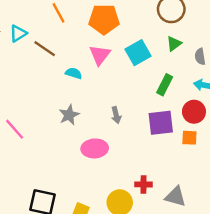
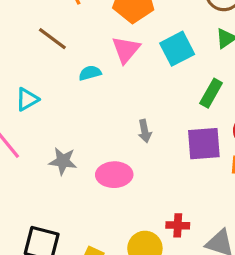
cyan triangle: (18, 33) -> (27, 99), moved
cyan semicircle: (74, 73) -> (90, 73), turned -35
gray star: (69, 115) -> (63, 161), moved, turned 30

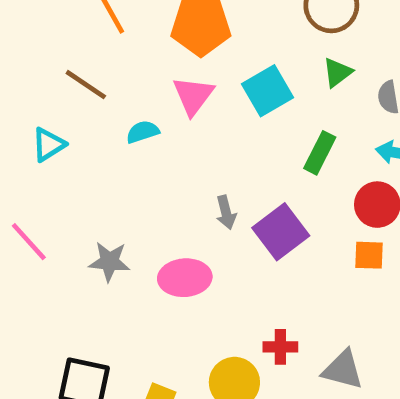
cyan triangle: (27, 99) -> (48, 145), moved
purple square: (204, 144) -> (281, 232), moved, turned -30

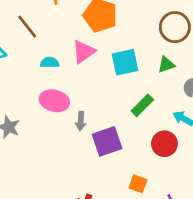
orange square: (369, 255) -> (138, 184), moved
pink ellipse: (185, 278) -> (54, 101), moved

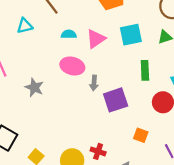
pink triangle: (84, 52) -> (96, 39), moved
green rectangle: (142, 105) -> (145, 70), turned -48

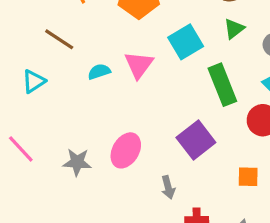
pink ellipse: (72, 66) -> (126, 150), moved, turned -55
green rectangle: (145, 70) -> (222, 85), size x1.4
gray arrow: (94, 83) -> (168, 187), moved

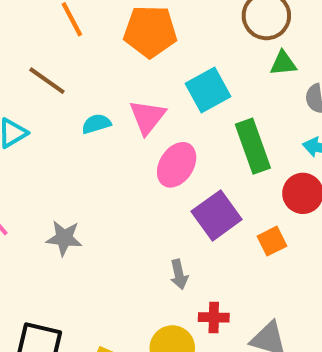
green triangle: (234, 29) -> (283, 63), moved, turned 30
pink ellipse: (126, 150) -> (177, 165), moved
orange square: (248, 177) -> (272, 241), moved, turned -30

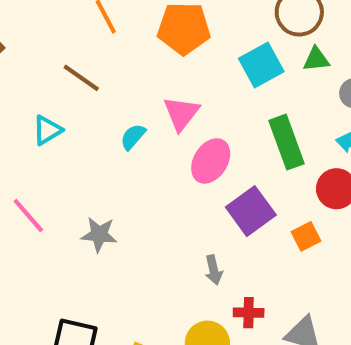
cyan square: (208, 90) -> (261, 65), moved
cyan semicircle: (96, 124) -> (133, 137), moved, turned -32

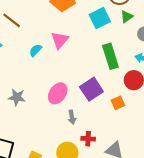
green triangle: (316, 59) -> (127, 17), turned -32
pink ellipse: (211, 161) -> (58, 93), moved

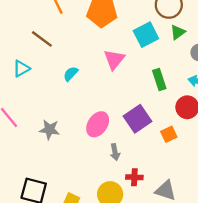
pink triangle: (60, 40) -> (114, 59), moved
green rectangle: (110, 56) -> (159, 79), size x0.7

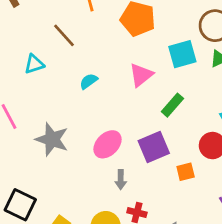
green rectangle: (159, 79) -> (172, 105), moved, turned 48
gray star: (49, 130) -> (52, 139), size x1.4

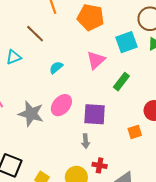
pink ellipse: (108, 144) -> (61, 105), moved
purple square: (154, 147) -> (95, 114), moved, turned 30

